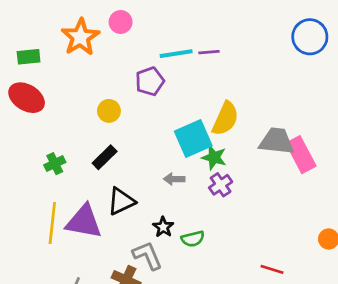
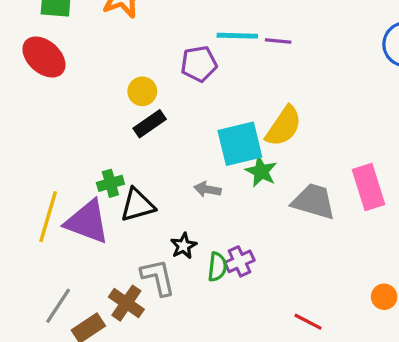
gray trapezoid: (277, 141) -> (314, 201), moved
black rectangle: (105, 157) -> (150, 124), moved
green cross: (55, 164) -> (110, 183), moved
purple cross: (221, 185) -> (240, 261), moved
green semicircle: (193, 239) -> (217, 267), turned -80

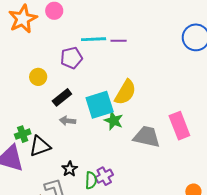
black rectangle: (150, 124) -> (62, 97), moved
gray arrow: (207, 189) -> (68, 121), moved

